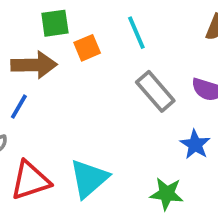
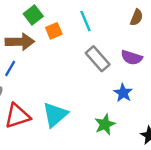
green square: (55, 23) -> (33, 15), turned -30
green star: (167, 194) -> (105, 124), turned -30

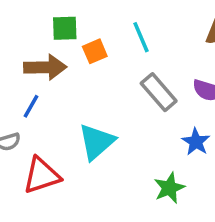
green square: (33, 15) -> (65, 28), turned 36
cyan triangle: (55, 115) -> (97, 142), moved

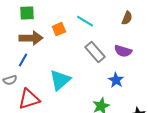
green square: (65, 28) -> (27, 13), moved
cyan line: (141, 37) -> (85, 21), turned -36

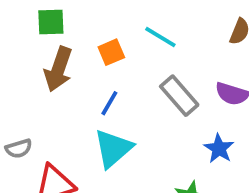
brown arrow: (31, 38) -> (58, 69), turned 110
blue line: (23, 60) -> (109, 103), moved

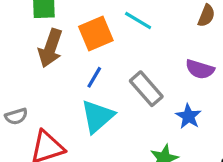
orange square: (111, 52) -> (96, 33), size x1.5
gray rectangle: (179, 96) -> (146, 89), moved

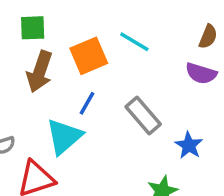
purple semicircle: (200, 69) -> (201, 73), moved
cyan triangle: (97, 116) -> (64, 137), moved

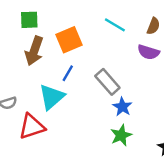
cyan line: (134, 42) -> (115, 25), moved
blue star: (189, 145) -> (122, 107), moved

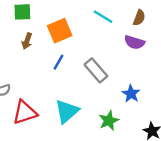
brown arrow: (34, 51) -> (27, 41), size x0.6
cyan triangle: (52, 97) -> (67, 111), moved
blue star: (122, 107) -> (131, 94), moved

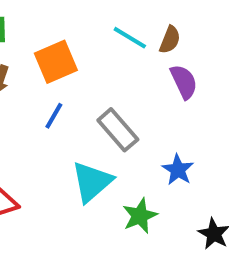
brown semicircle: (139, 18) -> (170, 40), moved
purple semicircle: (134, 42) -> (184, 82), turned -132
cyan triangle: (67, 111) -> (92, 182), moved

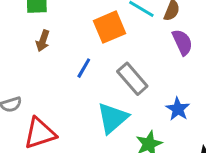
orange square: (56, 62) -> (110, 27), moved

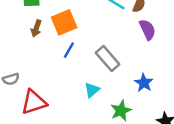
orange square: (110, 27) -> (64, 22), moved
cyan triangle: (113, 118) -> (92, 90), size x0.6

